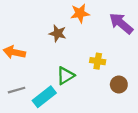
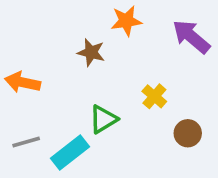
yellow cross: (98, 61) -> (154, 96), turned 32

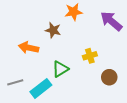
orange arrow: (23, 82) -> (29, 48), moved
yellow cross: (154, 96) -> (90, 56), turned 32

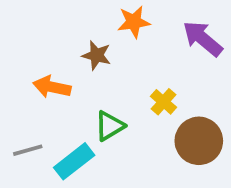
yellow cross: (90, 56) -> (164, 102), turned -32
brown circle: (109, 77) -> (199, 141), size x1.6

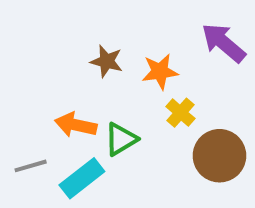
orange star: (134, 22) -> (160, 72), moved
orange arrow: (52, 87) -> (76, 125), moved

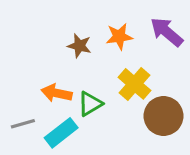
orange star: (160, 72) -> (119, 37), moved
yellow cross: (180, 113) -> (134, 84), size x1.5

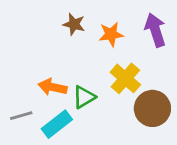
purple arrow: (167, 32) -> (155, 30), turned 32
brown star: (79, 46) -> (74, 24), moved

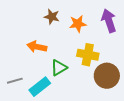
yellow cross: (125, 78) -> (88, 55), turned -30
orange arrow: (53, 87) -> (37, 47), moved

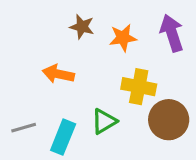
green triangle: (59, 68) -> (104, 121), moved
cyan rectangle: (40, 87) -> (63, 137), turned -30

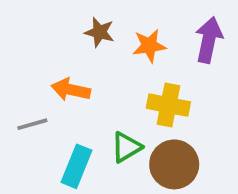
purple arrow: (172, 33) -> (209, 40), turned 30
brown circle: (169, 120) -> (174, 164), moved
gray line: (24, 128) -> (32, 124), moved

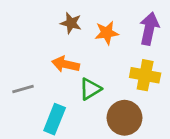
orange arrow: (71, 90) -> (66, 64), moved
yellow cross: (168, 105) -> (145, 75), moved
green triangle: (126, 147) -> (90, 89), moved

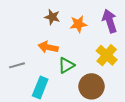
purple arrow: (149, 29) -> (110, 21), turned -30
yellow cross: (145, 75) -> (107, 55), turned 30

